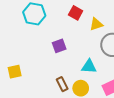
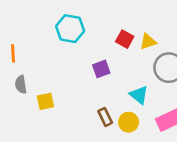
red square: (76, 13) -> (125, 39), moved
cyan triangle: (89, 67) -> (139, 95), turned 35

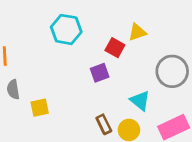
red square: (125, 39) -> (115, 48), moved
yellow triangle: (148, 42) -> (137, 32), moved

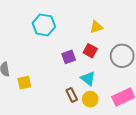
red square: (115, 48) -> (90, 51), moved
cyan triangle: (140, 101) -> (88, 78), moved

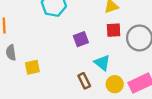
red square: (90, 51) -> (114, 30), moved, turned -32
yellow circle: (90, 99) -> (115, 84), moved

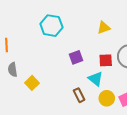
red square: (114, 30) -> (106, 60), moved
yellow square: (32, 67) -> (32, 83), turned -32

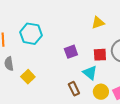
cyan hexagon: (51, 26) -> (31, 34), moved

